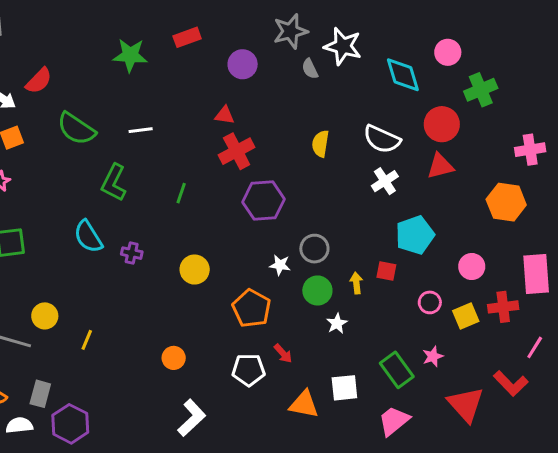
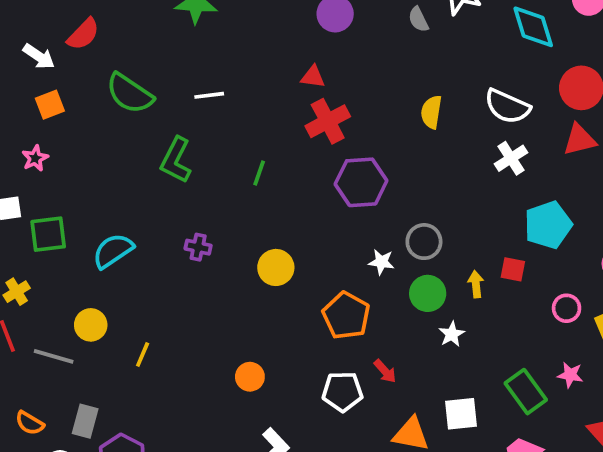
cyan semicircle: (88, 237) -> (113, 251), moved, turned 88
pink star: (433, 356) -> (570, 375), turned 30

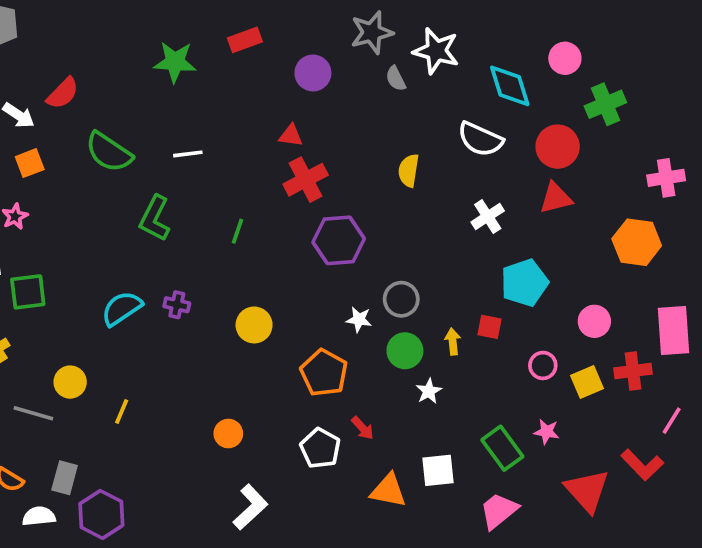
white semicircle: (507, 106) -> (480, 139), moved
cyan semicircle: (113, 251) -> (122, 308), moved
white pentagon: (342, 392) -> (320, 448), turned 30

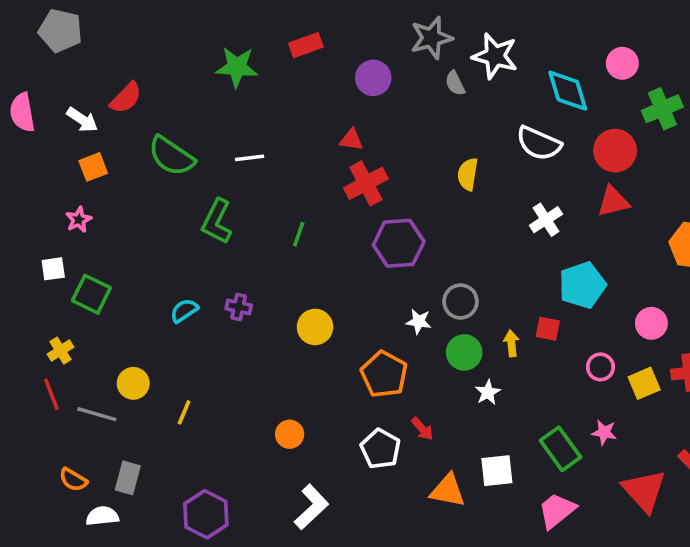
green square: (28, 292) -> (91, 294), turned 33
cyan semicircle: (122, 308) -> (184, 311), size x0.7
purple hexagon: (101, 514) -> (206, 514), moved

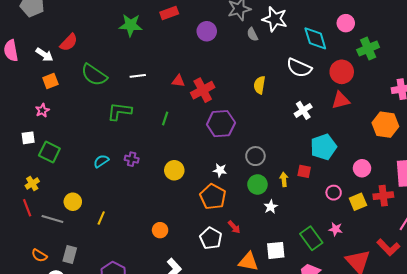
red triangle: (351, 140) -> (178, 81), moved
green L-shape: (217, 221) -> (119, 111), turned 70
white star: (419, 322) -> (220, 170), moved

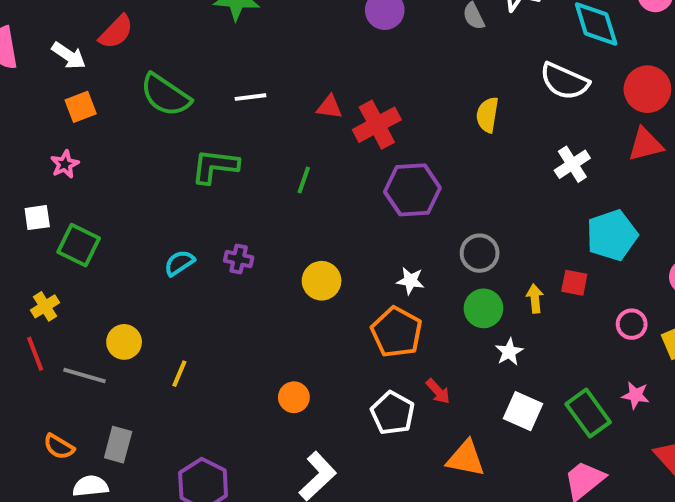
white square: (276, 250) -> (523, 411), moved, turned 30

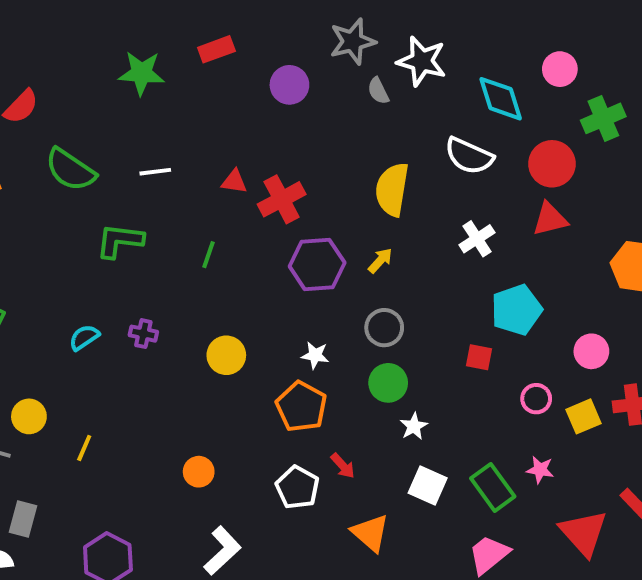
yellow semicircle: (487, 115) -> (392, 189), size x1.5
yellow arrow: (535, 298) -> (380, 261), moved, turned 48
orange triangle: (466, 458) -> (370, 533), turned 30

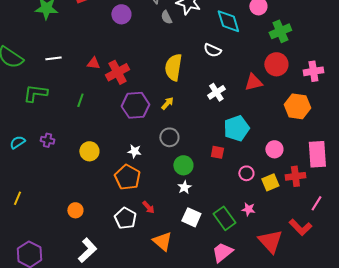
white semicircle: (469, 156) -> (212, 50), size x0.7
red circle: (552, 164) -> (276, 64), moved
green circle: (388, 383) -> (183, 165), moved

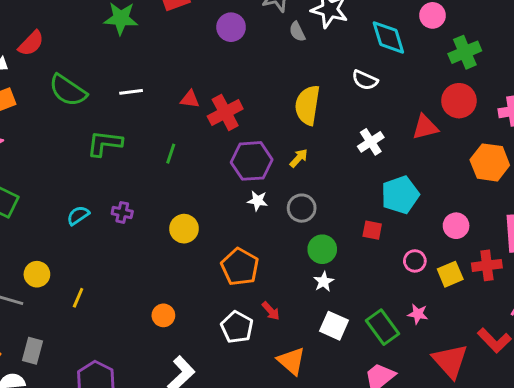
white star: (134, 151) -> (258, 201), moved

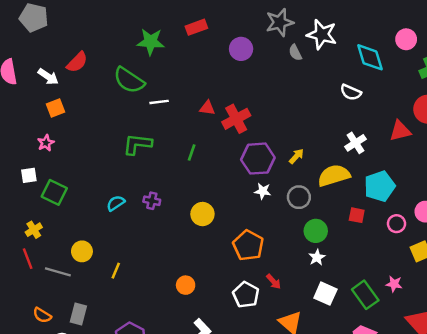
green semicircle: (68, 90) -> (129, 80), moved
yellow semicircle: (308, 105) -> (334, 175), moved, turned 64
pink circle: (415, 261) -> (396, 224), moved

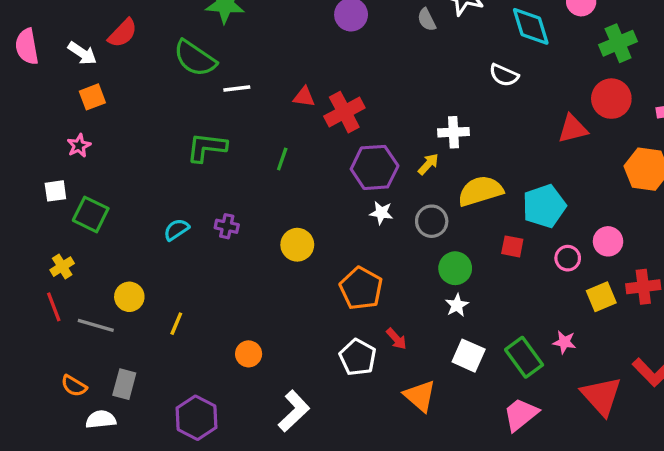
white cross: (356, 143) -> (453, 132), moved, turned 30
orange circle: (186, 285) -> (249, 354), moved

